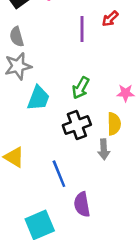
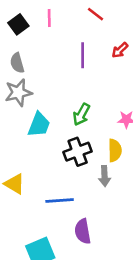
red arrow: (110, 19) -> (120, 50), moved
blue line: (59, 174) -> (60, 201), turned -72

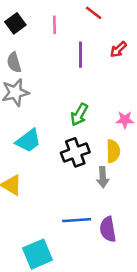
pink line: (49, 18) -> (54, 25), moved
cyan trapezoid: (39, 125) -> (28, 141), moved, turned 32
blue line: (60, 201) -> (77, 220), moved
purple semicircle: (83, 231) -> (108, 229), moved

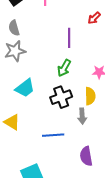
purple line: (81, 55) -> (69, 38), moved
blue line: (77, 220) -> (53, 135), moved

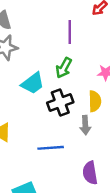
cyan trapezoid: (25, 88) -> (33, 83), moved

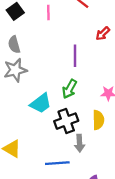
gray arrow: (85, 125) -> (79, 143), moved

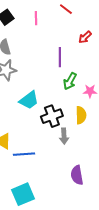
green arrow: (70, 89) -> (70, 81), moved
blue line: (57, 163) -> (24, 154), moved

